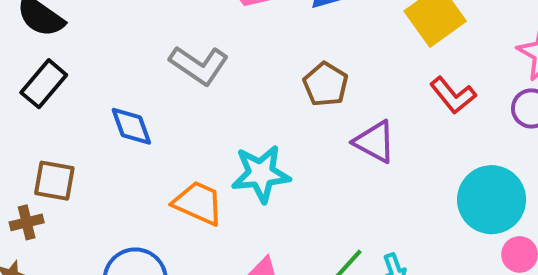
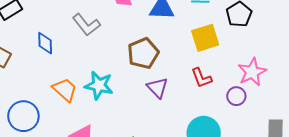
brown pentagon: (326, 84) -> (143, 53), size x1.4

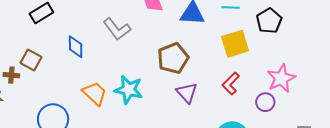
red L-shape: (201, 78) -> (231, 84), turned 65

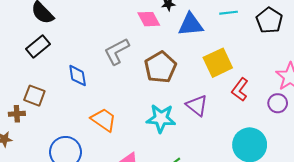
gray L-shape: (117, 29) -> (117, 51), turned 108
yellow square: (235, 44) -> (218, 63), moved
brown pentagon: (173, 58) -> (160, 67), moved
cyan star: (129, 90) -> (161, 118), moved

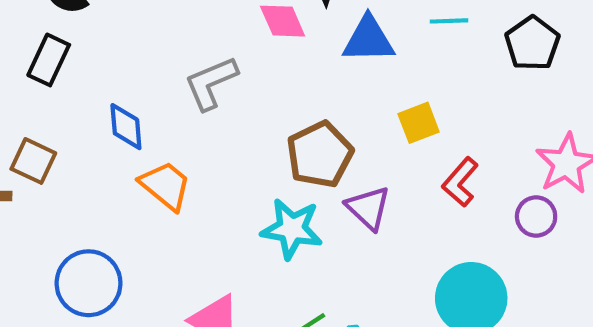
black rectangle: (38, 47) -> (49, 60), turned -30
yellow square: (218, 63) -> (419, 123), size x0.7
brown pentagon: (160, 67) -> (320, 155), moved
orange trapezoid: (104, 120) -> (166, 186), moved

